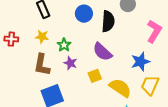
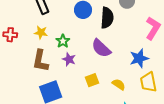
yellow square: (95, 76) -> (92, 80), moved
yellow trapezoid: (150, 85) -> (148, 82), turned -35
yellow semicircle: (120, 88) -> (119, 84), size x0.6

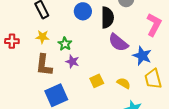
purple semicircle: (101, 48) -> (118, 43), moved
blue star: (139, 58) -> (142, 56), turned -30

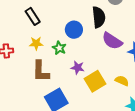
blue circle: (83, 11) -> (74, 30), moved
purple star: (72, 62) -> (78, 68), moved
yellow square: (97, 81) -> (95, 81), size x1.5

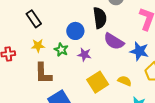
purple star: (78, 68) -> (84, 55), moved

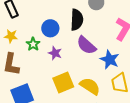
yellow semicircle: (125, 81) -> (90, 86), size x1.5

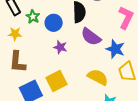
green star: (33, 44) -> (33, 17), moved
yellow square: (63, 82) -> (57, 81), moved

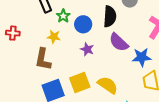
yellow star: (15, 34) -> (54, 37), moved
blue star: (115, 49) -> (142, 57), turned -30
yellow semicircle: (98, 77) -> (108, 85), moved

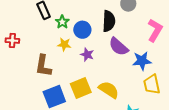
yellow star: (54, 37) -> (64, 44), moved

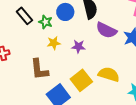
blue circle: (82, 30) -> (65, 12), moved

